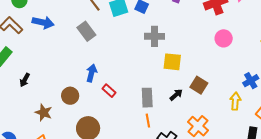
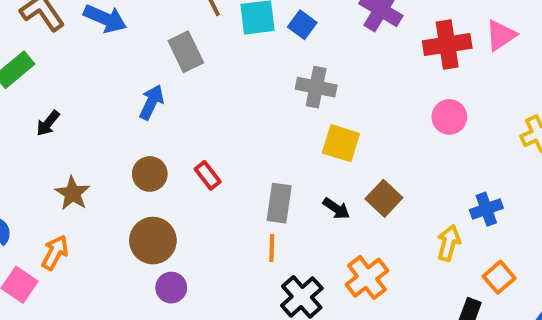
blue arrow: (92, 73) -> (152, 102), moved
black arrow: (176, 95) -> (336, 208), turned 64
brown circle: (70, 96) -> (150, 174), moved

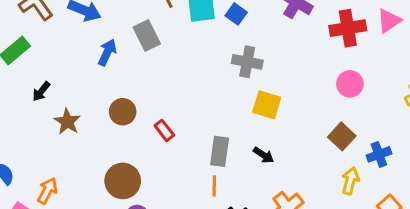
blue arrow: (152, 102) -> (107, 52), moved
brown circle: (150, 174) -> (123, 112), moved
brown star: (73, 193) -> (67, 122), moved
brown square: (384, 198) -> (342, 136), moved

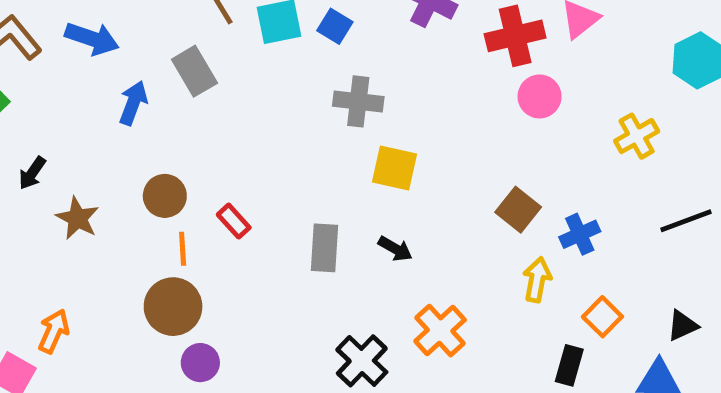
pink circle: (350, 84) -> (540, 96), moved
orange line: (214, 186) -> (183, 249), moved

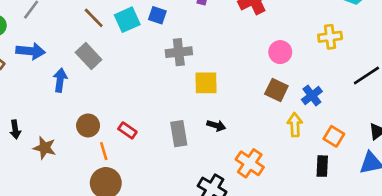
pink circle: (540, 96) -> (280, 52), moved
yellow cross: (637, 136) -> (330, 37), turned 35
black arrow: (32, 173) -> (15, 129), turned -30

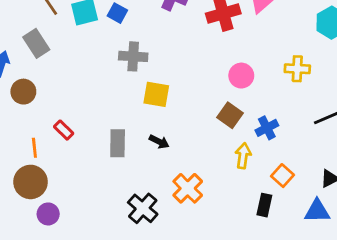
brown circle: (88, 125) -> (23, 92), moved

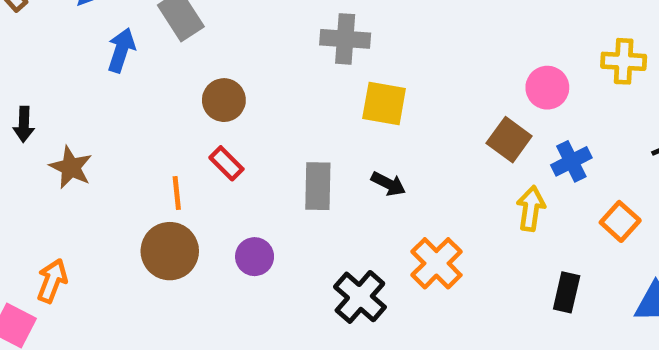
pink circle: (241, 76) -> (547, 88), moved
brown circle: (23, 92) -> (224, 100), moved
orange square: (282, 176) -> (620, 221), moved
purple circle: (48, 214) -> (255, 257), moved

